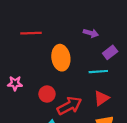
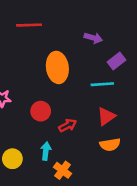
red line: (31, 33) -> (29, 25), moved
red arrow: (69, 106) -> (68, 125), size x0.6

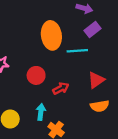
purple rectangle: (116, 61) -> (93, 30), moved
cyan line: (102, 84) -> (77, 51), moved

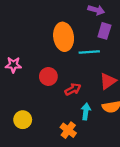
purple rectangle: (93, 30) -> (104, 31), turned -35
cyan arrow: (41, 112) -> (86, 112), moved

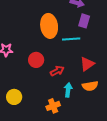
orange cross: (68, 130) -> (53, 106), turned 32

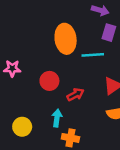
cyan arrow: (68, 90) -> (57, 118), moved
orange cross: (53, 106) -> (70, 138), turned 32

